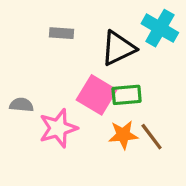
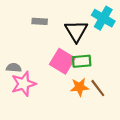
black triangle: (118, 48) -> (76, 31), turned -35
pink star: (58, 128) -> (24, 84), moved

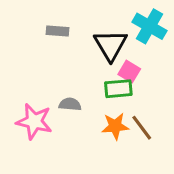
pink square: (62, 61) -> (129, 72), moved, size x0.6
gray semicircle: (14, 68) -> (70, 104), moved
pink star: (24, 84) -> (34, 121), turned 30

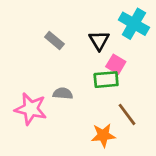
gray rectangle: (58, 31) -> (54, 40), moved, turned 36
black triangle: (111, 45) -> (99, 40), size x0.7
orange star: (115, 126) -> (103, 135), moved

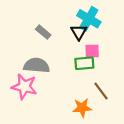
cyan cross: (134, 24) -> (89, 19), moved
pink square: (116, 64) -> (92, 51), turned -32
gray semicircle: (63, 93) -> (37, 65), moved, size x1.6

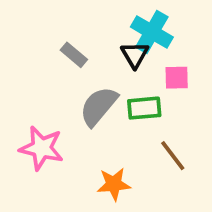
pink square: (92, 51) -> (177, 78), moved
gray semicircle: (37, 65) -> (99, 106), moved, turned -55
orange star: (82, 108) -> (114, 184), moved

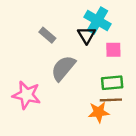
green rectangle: (144, 108) -> (112, 83), moved
brown line: (173, 156) -> (111, 100), turned -55
orange star: (114, 184) -> (99, 112), moved

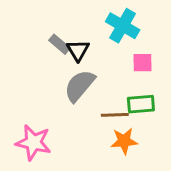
black triangle: (86, 35) -> (78, 50), moved
pink star: (27, 95) -> (33, 143), moved
brown line: (111, 100) -> (115, 115), moved

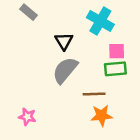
gray rectangle: (60, 44) -> (29, 12), moved
green rectangle: (141, 104) -> (115, 69), moved
pink star: (33, 143) -> (27, 117), size x0.6

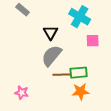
green rectangle: (115, 69) -> (79, 73), moved
brown line: (94, 94) -> (62, 75), moved

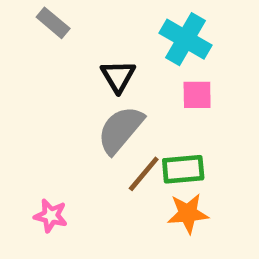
pink square: (93, 41) -> (197, 95), moved
brown line: (62, 75) -> (144, 174), turned -48

